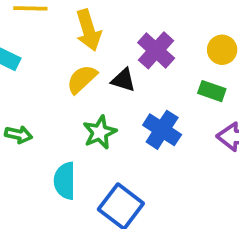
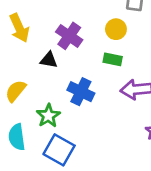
yellow semicircle: (82, 79) -> (16, 91), moved
green star: (100, 132) -> (48, 116), moved

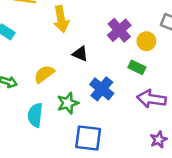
purple cross: (69, 36) -> (119, 30), moved
blue square: (59, 150) -> (88, 138), moved, turned -36

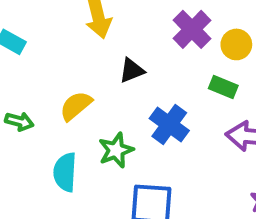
black triangle: (80, 54) -> (132, 70), turned -42

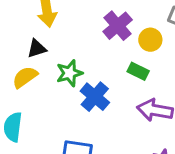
black triangle: (132, 70) -> (37, 48), moved
green star: (116, 150) -> (69, 73), moved

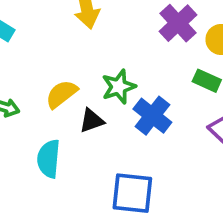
black triangle: (37, 48) -> (92, 121), moved

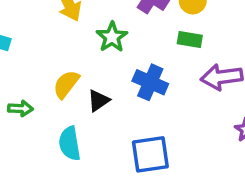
green star: (119, 87) -> (112, 37), moved

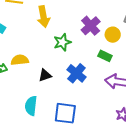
yellow semicircle: (66, 84) -> (20, 60), moved, turned 30
cyan semicircle: (70, 143) -> (31, 106), moved

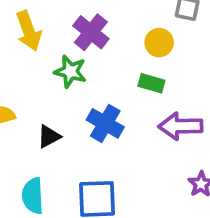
purple cross: (91, 26) -> (91, 32), moved
green star: (62, 42) -> (70, 72), turned -30

